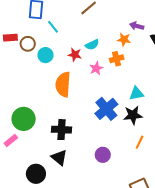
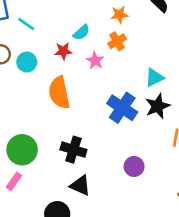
black cross: (62, 130) -> (73, 150), turned 30

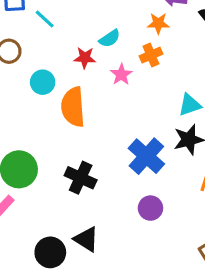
cyan circle: (27, 62) -> (43, 82), moved
blue cross: (122, 108) -> (146, 156), moved
black triangle: (80, 185) -> (86, 239), moved

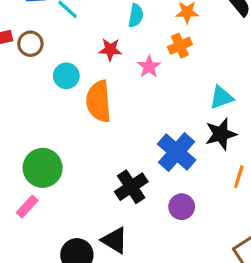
cyan semicircle: (110, 38) -> (136, 16), moved, turned -45
black cross: (81, 178) -> (131, 187), moved, turned 32

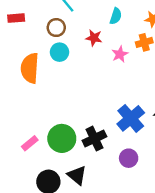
brown circle: (30, 44) -> (56, 28), moved
orange semicircle: (99, 101) -> (30, 68), moved
green circle: (43, 168) -> (62, 138), moved
pink rectangle: (27, 207) -> (30, 143), moved

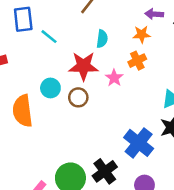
brown circle: (56, 28) -> (78, 97), moved
red star: (94, 38) -> (84, 66), size x1.6

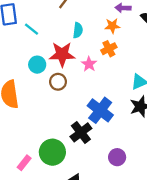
cyan circle: (50, 88) -> (37, 65), moved
blue cross: (139, 143) -> (100, 110), moved
black cross: (105, 171) -> (81, 132), moved

